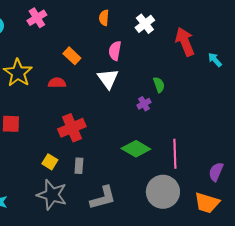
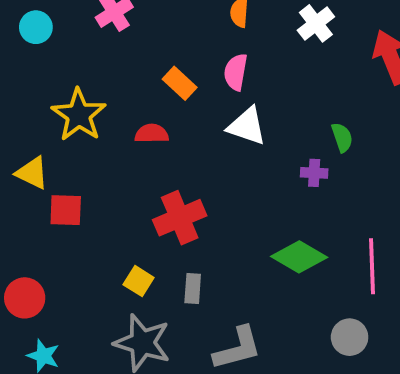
pink semicircle: (115, 51) -> (236, 72), moved
white triangle: (108, 79) -> (247, 126), turned -35
purple cross: (144, 104) -> (314, 173), turned 32
gray circle: (163, 192) -> (350, 337), size x0.6

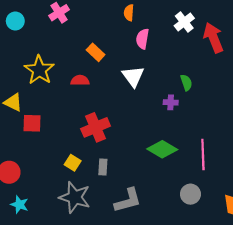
white cross: (316, 23) -> (184, 22), moved
pink semicircle: (236, 72) -> (142, 39), moved
white triangle: (247, 126) -> (133, 76), turned 35

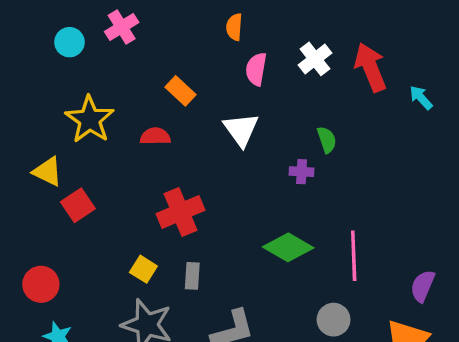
cyan circle: (15, 21) -> (69, 42), moved
white cross: (184, 22) -> (315, 59), moved
red square: (32, 123) -> (78, 205), turned -36

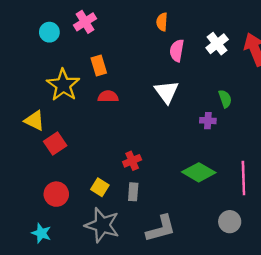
orange rectangle: (180, 91) -> (99, 65), moved, turned 30
red cross: (180, 212) -> (132, 161), moved, size x0.6
red circle: (41, 284) -> (56, 194), moved

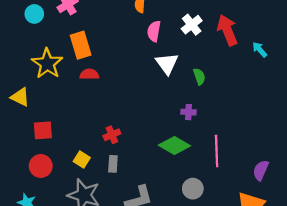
orange rectangle: (99, 65) -> (81, 45), size x1.4
white triangle: (167, 92) -> (167, 64), moved
purple cross: (208, 121) -> (188, 112), moved
red square: (55, 144) -> (43, 130), moved, turned 30
gray circle: (230, 222) -> (193, 189), moved

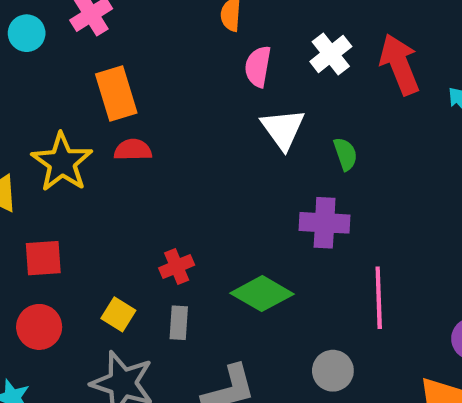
yellow star: (47, 64) -> (62, 162), moved
purple cross: (188, 112) -> (325, 223), size x1.6
green diamond: (174, 146) -> (262, 294), moved

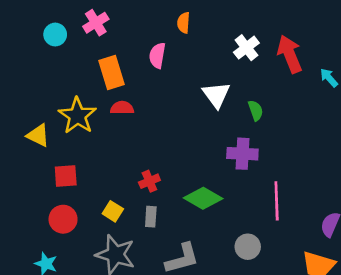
pink semicircle: (258, 66) -> (157, 55), moved

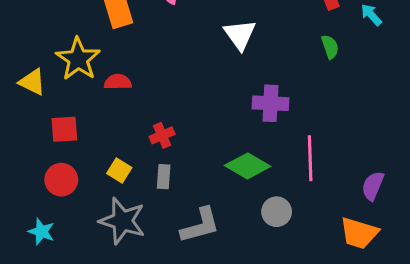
red semicircle: (122, 108) -> (118, 82), moved
green semicircle: (256, 110) -> (330, 47), moved
green diamond: (203, 198) -> (248, 166), moved

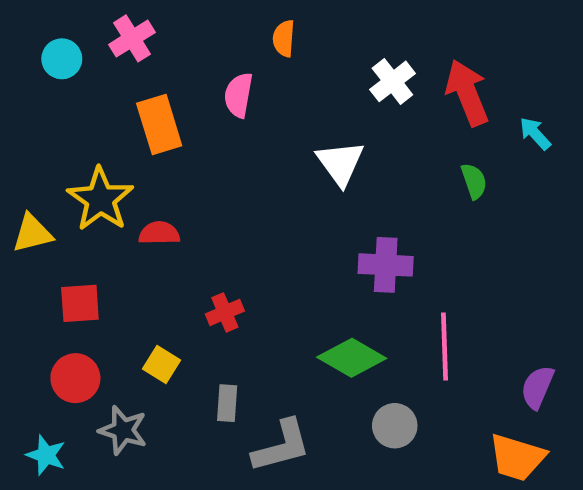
yellow triangle: (32, 82) -> (32, 233), turned -40
gray rectangle: (164, 177) -> (227, 403), moved
gray star: (122, 221) -> (123, 430), moved, size x0.7

